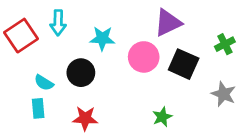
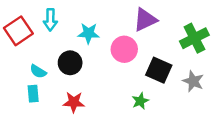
green cross: (225, 44) -> (194, 38), size x1.6
black square: (184, 64) -> (159, 70), moved

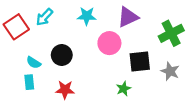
cyan arrow: (50, 20) -> (44, 17), turned 42
cyan star: (89, 33) -> (87, 16), moved
black square: (159, 70) -> (140, 62), turned -30

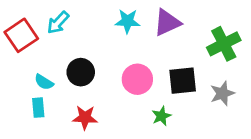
cyan star: (87, 16) -> (127, 21), moved
pink circle: (109, 43) -> (137, 79), moved
gray star: (170, 71) -> (222, 93), turned 30

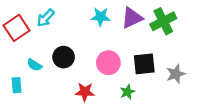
green cross: (224, 44) -> (163, 21), moved
cyan rectangle: (38, 108) -> (16, 85), moved
red star: (85, 117) -> (85, 92), moved

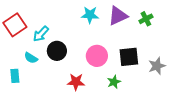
cyan arrow: (46, 18) -> (41, 34), moved
green cross: (163, 21) -> (146, 19), size x0.6

